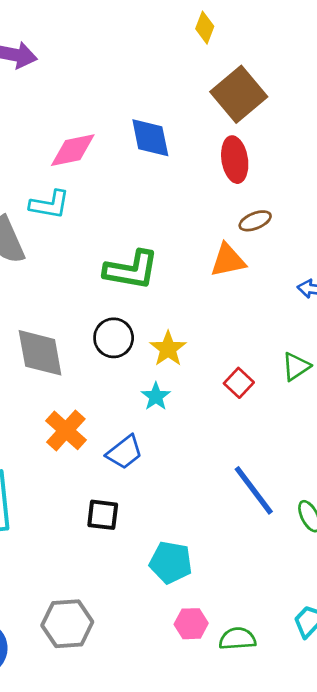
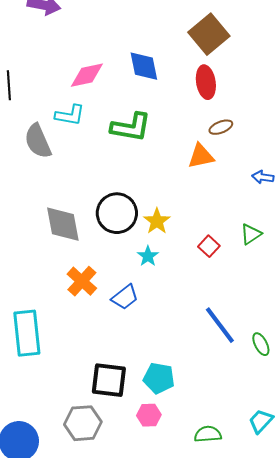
green L-shape: (131, 270) -> (131, 127), moved
black circle: (114, 338) -> (117, 213), size x1.4
black square: (103, 515) -> (109, 380), moved, size x1.5
pink hexagon: (191, 624) -> (149, 415), moved

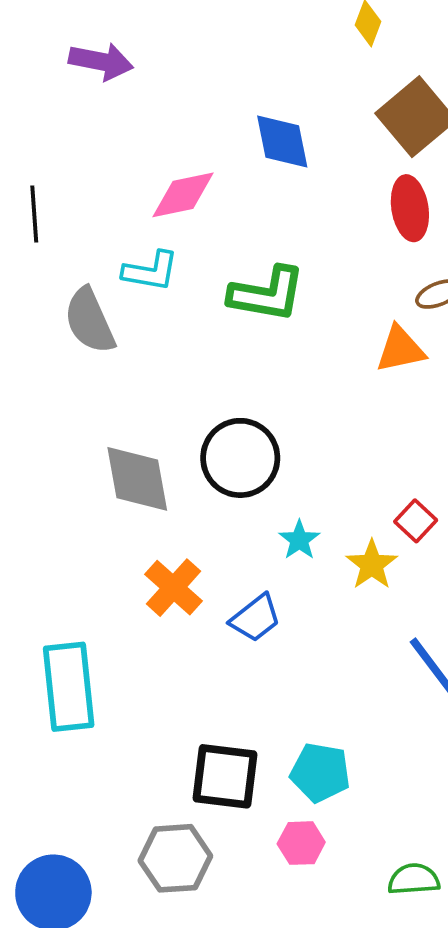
blue diamond: (144, 66) -> (282, 141), moved
yellow star: (157, 221) -> (372, 565), moved

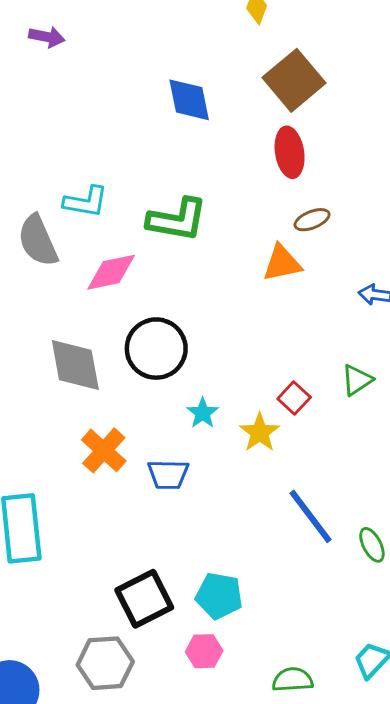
purple arrow: (101, 61) -> (47, 37), size x0.7
pink diamond: (183, 195) -> (111, 272), moved
blue trapezoid: (255, 618) -> (168, 474), turned 39
black square: (225, 776) -> (144, 599), turned -34

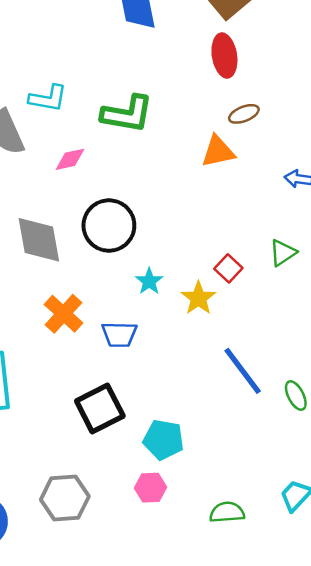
pink diamond: (111, 272) -> (70, 159), size x0.7
black square: (144, 599) -> (100, 408), moved

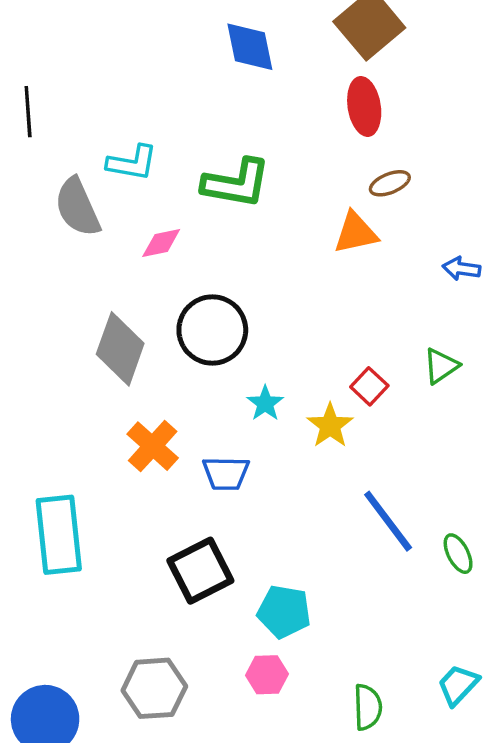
gray diamond: (39, 240) -> (120, 349), turned 30
green semicircle: (227, 512) -> (368, 707), turned 92

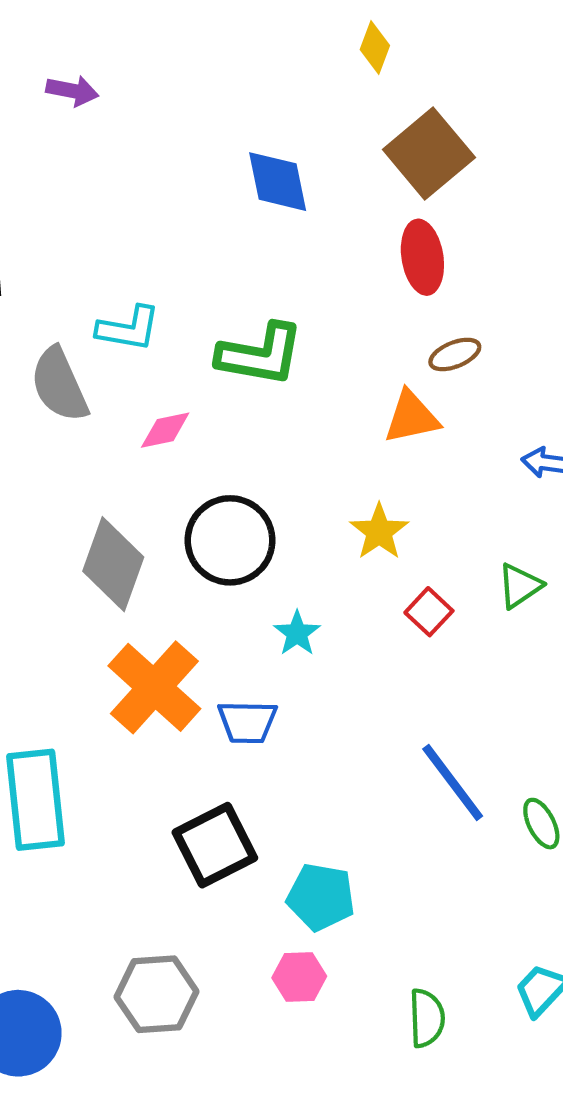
yellow star: (330, 426) -> (379, 532), moved
orange cross: (153, 446) -> (154, 687), size x1.4

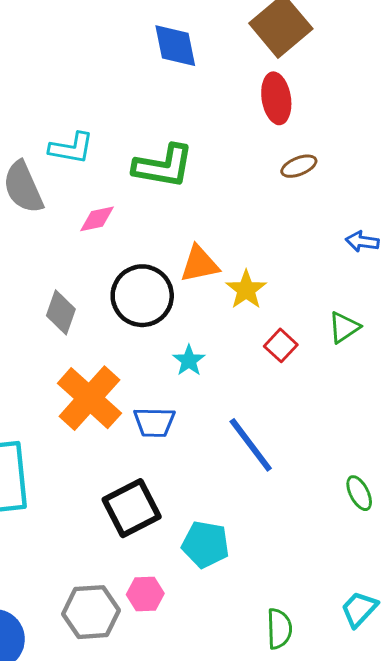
orange triangle: (412, 417) -> (199, 264), moved
gray diamond: (113, 564) -> (61, 312), size x0.7
blue line: (453, 782) -> (251, 445), moved
pink hexagon: (299, 977) -> (145, 594), moved

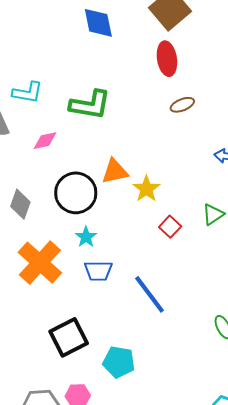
cyan star: (189, 360) -> (86, 237), moved
blue trapezoid: (154, 422) -> (98, 271), moved

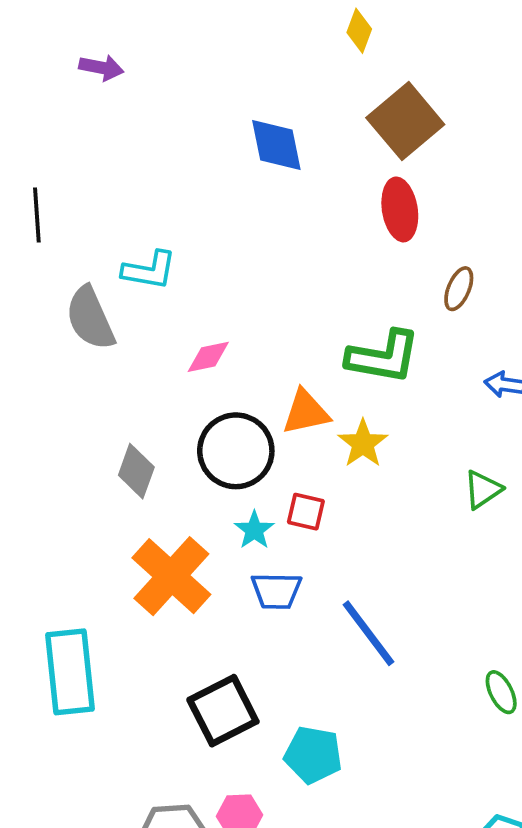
green L-shape: (90, 105) -> (383, 357), moved
brown ellipse: (182, 105) -> (459, 289), moved, turned -45
pink diamond: (45, 141) -> (208, 357), moved
red square: (170, 227) -> (306, 512), moved, turned -30

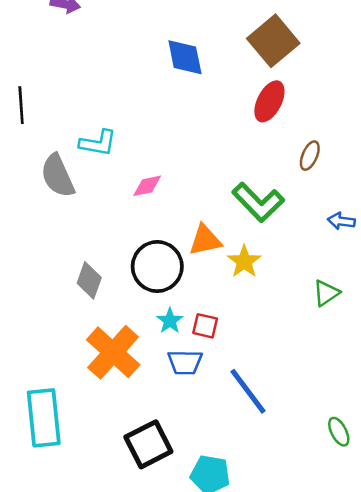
red ellipse: (400, 209) -> (269, 101), turned 36
pink diamond: (208, 357) -> (147, 186), moved
green L-shape: (383, 357) -> (258, 202), turned 36
red square: (306, 512) -> (205, 326), moved

